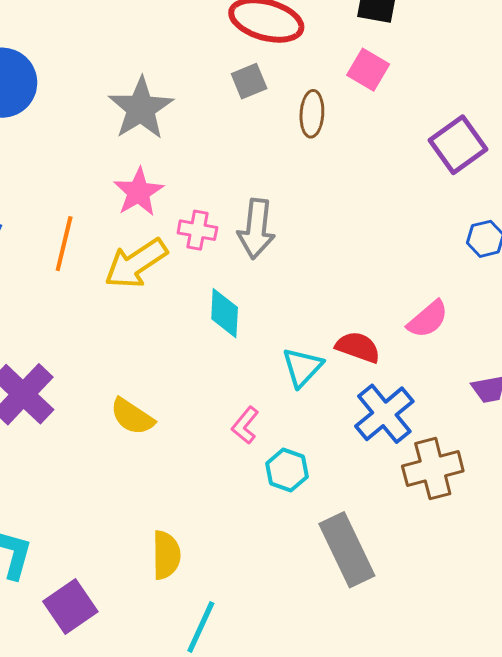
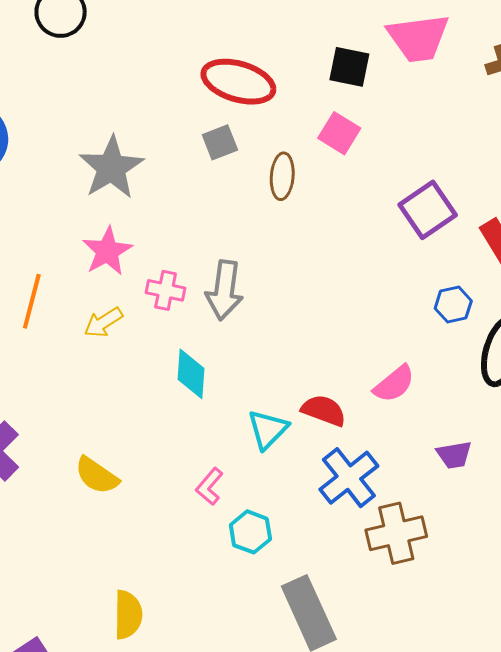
yellow arrow: (136, 263) -> (103, 322), size x0.6

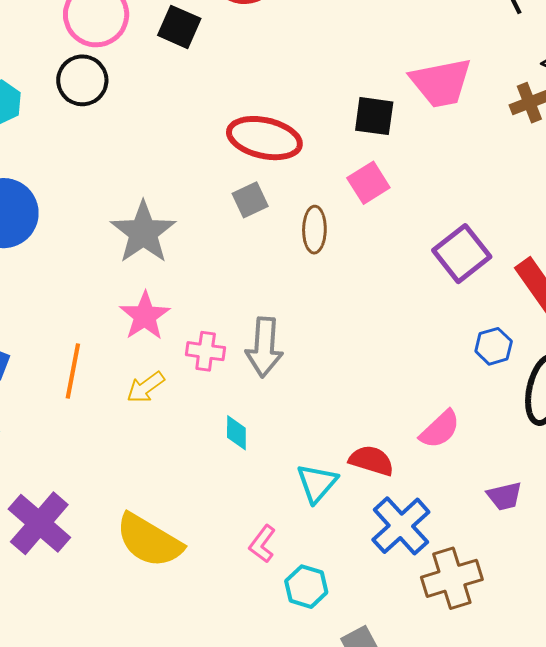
pink square: (339, 133) -> (368, 183), turned 30
cyan diamond: (191, 374) -> (236, 433), size x0.7
yellow semicircle: (97, 476) -> (149, 540), size x1.5

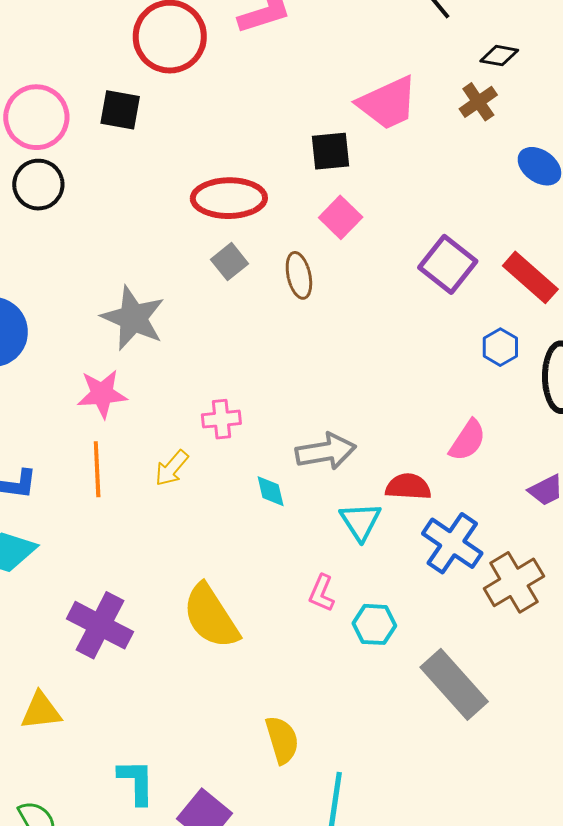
pink star: (145, 316) -> (102, 394), moved, turned -30
gray arrow: (264, 347) -> (326, 451), moved, turned -90
yellow semicircle: (149, 540) -> (211, 616), turned 40

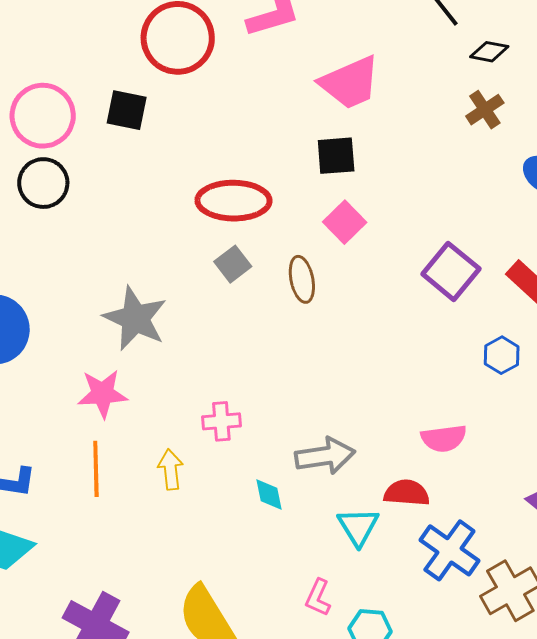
black diamond: (499, 56) -> (489, 52), moved
pink trapezoid: (388, 103) -> (350, 83), moved
pink semicircle: (468, 440) -> (444, 438), moved, turned 48
yellow arrow: (172, 468) -> (171, 469), turned 132

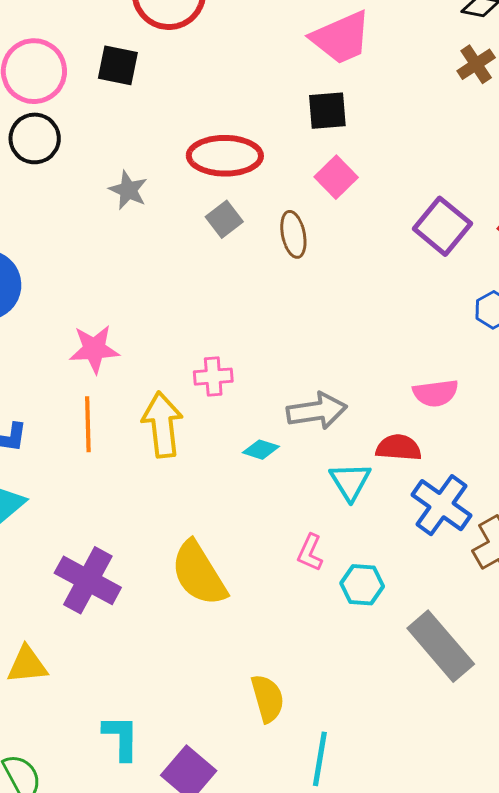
gray star: (135, 318) -> (128, 190), moved, size x0.6
yellow arrow: (171, 469) -> (162, 425), size x1.6
cyan diamond: (269, 494) -> (261, 450), turned -60

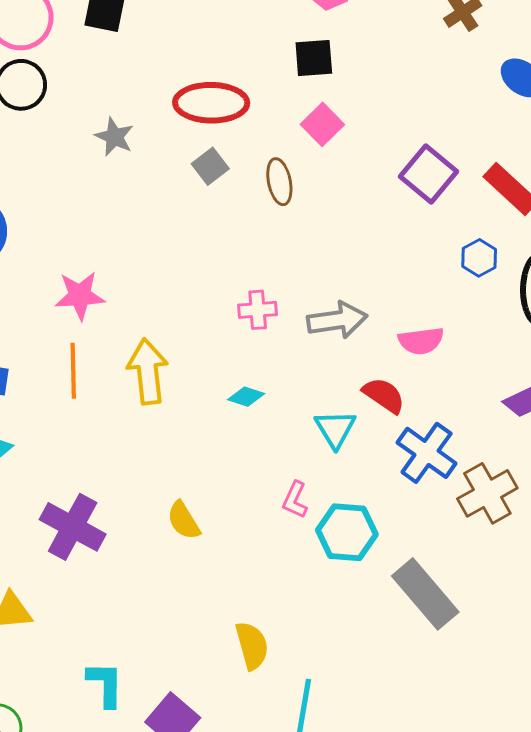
pink cross: (213, 377) -> (258, 310), moved
gray arrow: (317, 411) -> (337, 320), moved
red semicircle: (399, 448) -> (384, 395), turned 30
yellow semicircle: (199, 574) -> (184, 520), size x0.6
cyan hexagon: (362, 585) -> (347, 532), size x1.4

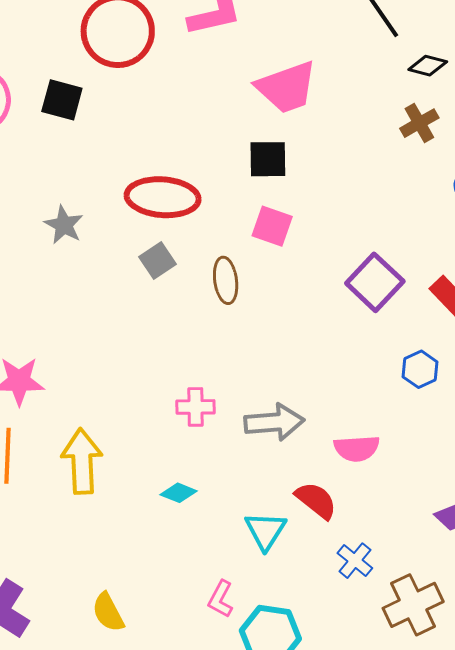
pink square: (322, 124) -> (272, 226), turned -30
blue cross: (427, 453) -> (355, 561), size x0.6

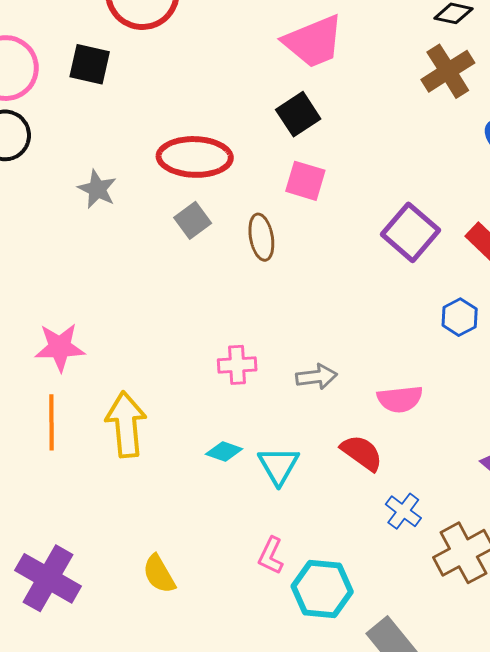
brown cross: (419, 123) -> (448, 71), size x1.4
black square: (268, 159) -> (298, 114), turned -30
gray arrow: (274, 422) -> (316, 377), size x0.7
cyan triangle: (265, 531) -> (279, 466), moved

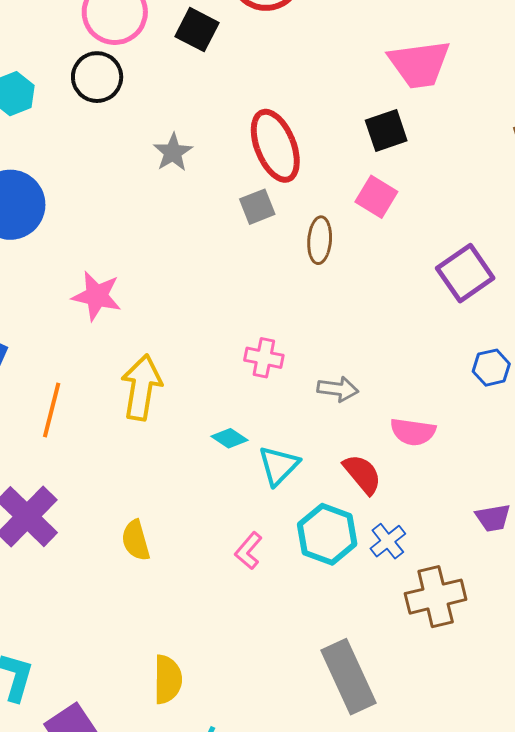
red ellipse: (195, 157) -> (275, 146), turned 52
orange line: (52, 422) -> (52, 410), moved
cyan hexagon: (322, 589) -> (327, 534), moved

